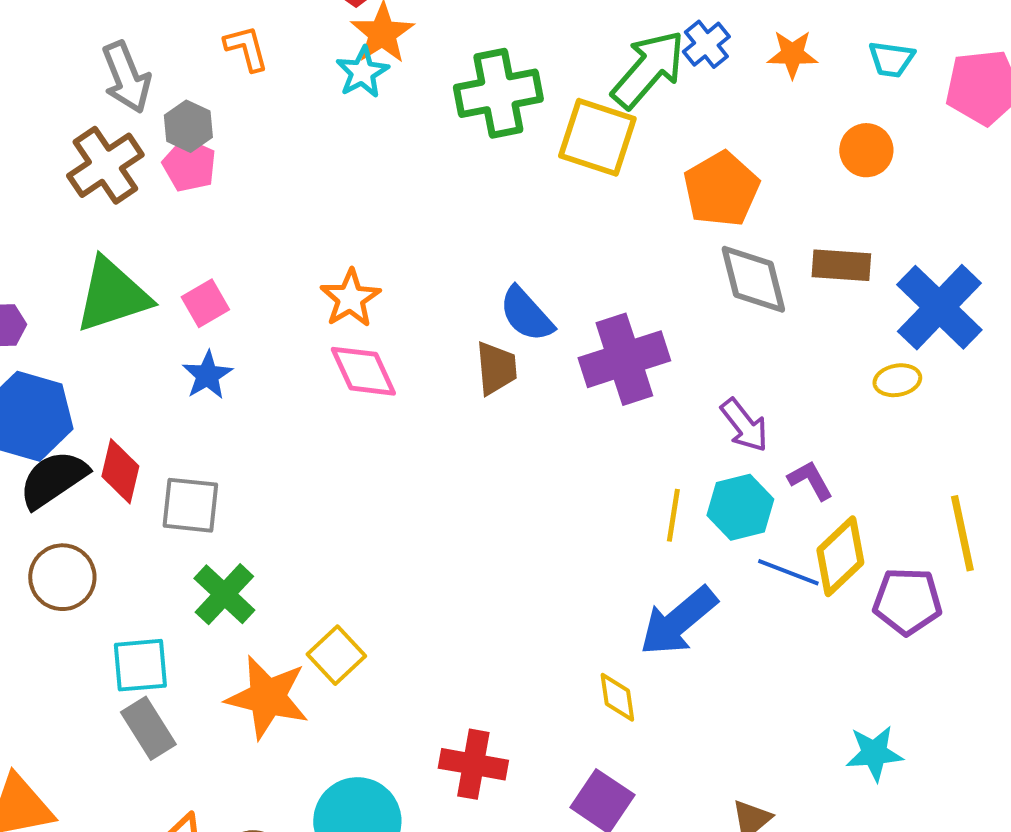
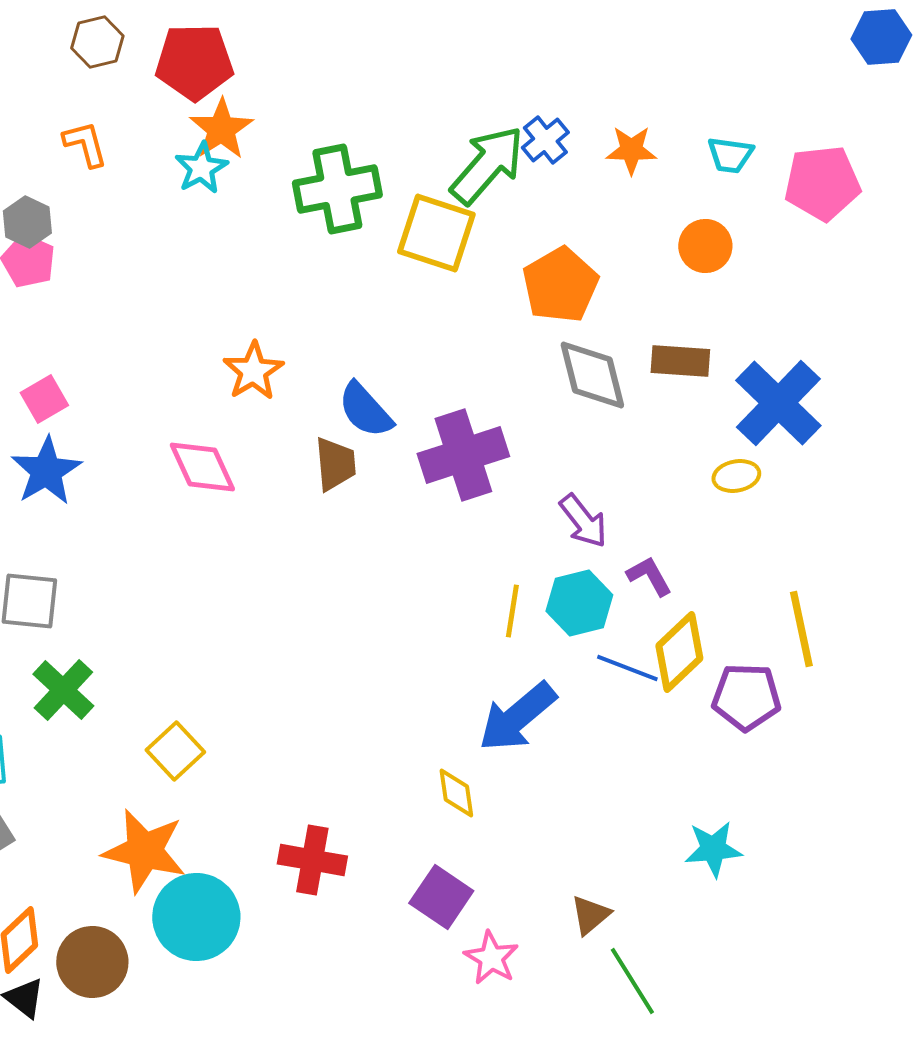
orange star: (350, 298) -> (253, 371), moved
blue star: (207, 375) -> (46, 471), size x1.4
orange star: (267, 697) -> (144, 851), moved

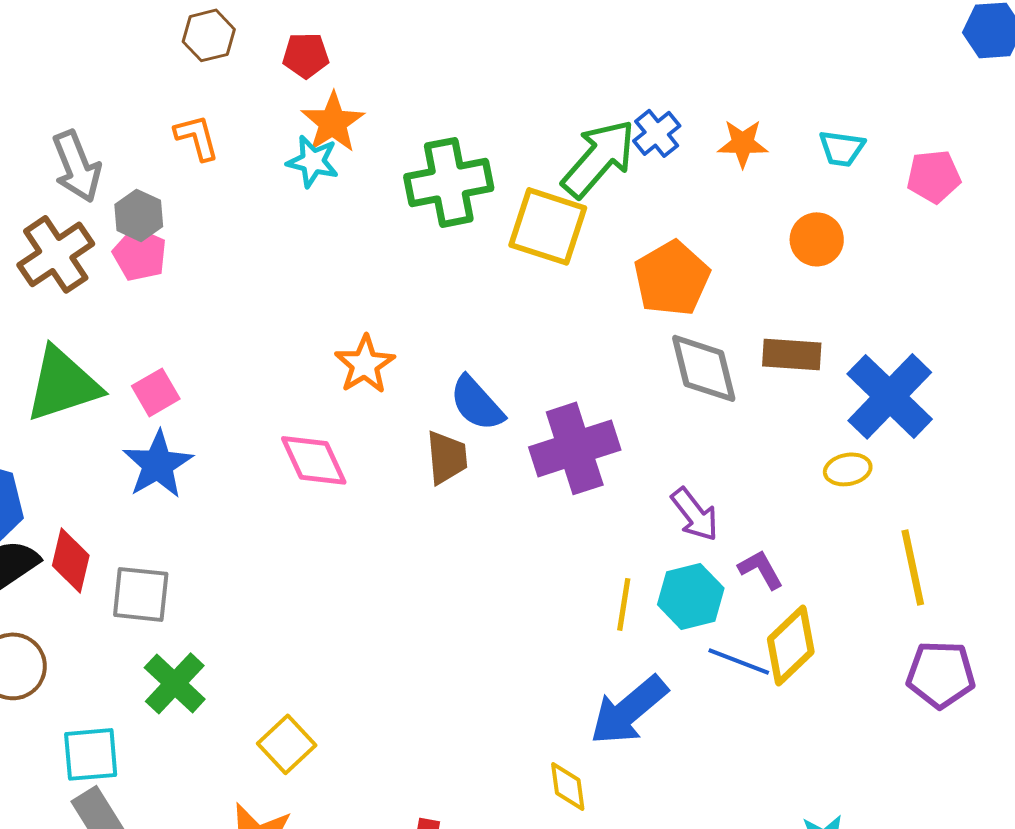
red pentagon: (194, 62) -> (306, 55), size x0.6
cyan star: (201, 168) -> (313, 161), turned -30
pink pentagon: (822, 183) -> (934, 176), size x0.7
yellow line: (801, 629) -> (913, 567), moved
purple pentagon: (746, 697) -> (941, 674), moved

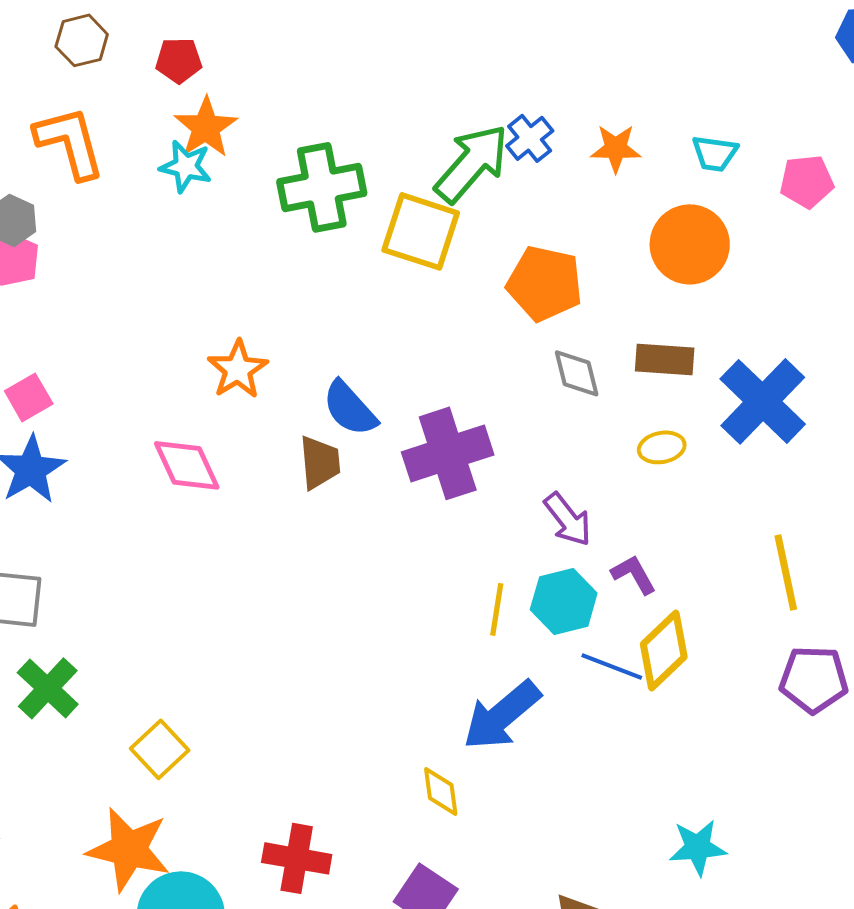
orange L-shape: (197, 137) -> (70, 142), size x1.6
orange circle: (817, 239) -> (690, 244), size x1.5
orange pentagon: (672, 278) -> (545, 283), turned -30
gray diamond: (704, 368) -> (577, 373), size x0.7
yellow ellipse: (848, 469) -> (662, 447), moved

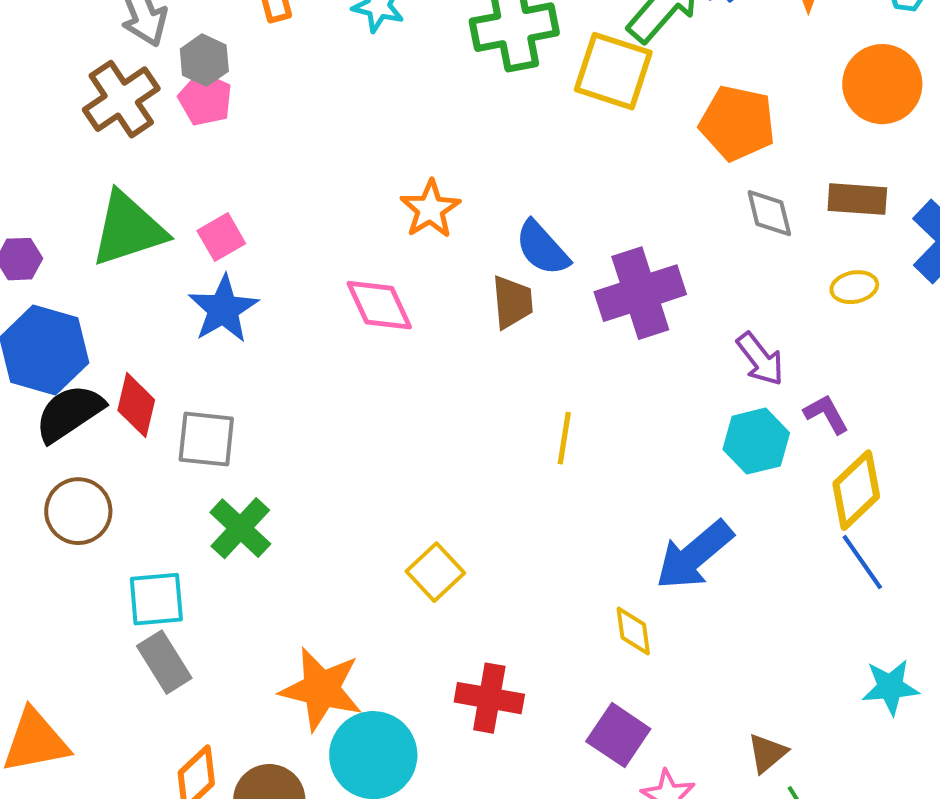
yellow line: (497, 609) -> (564, 438), moved
blue line: (612, 666) -> (862, 562), moved, turned 34
yellow square: (160, 749) -> (435, 572), moved

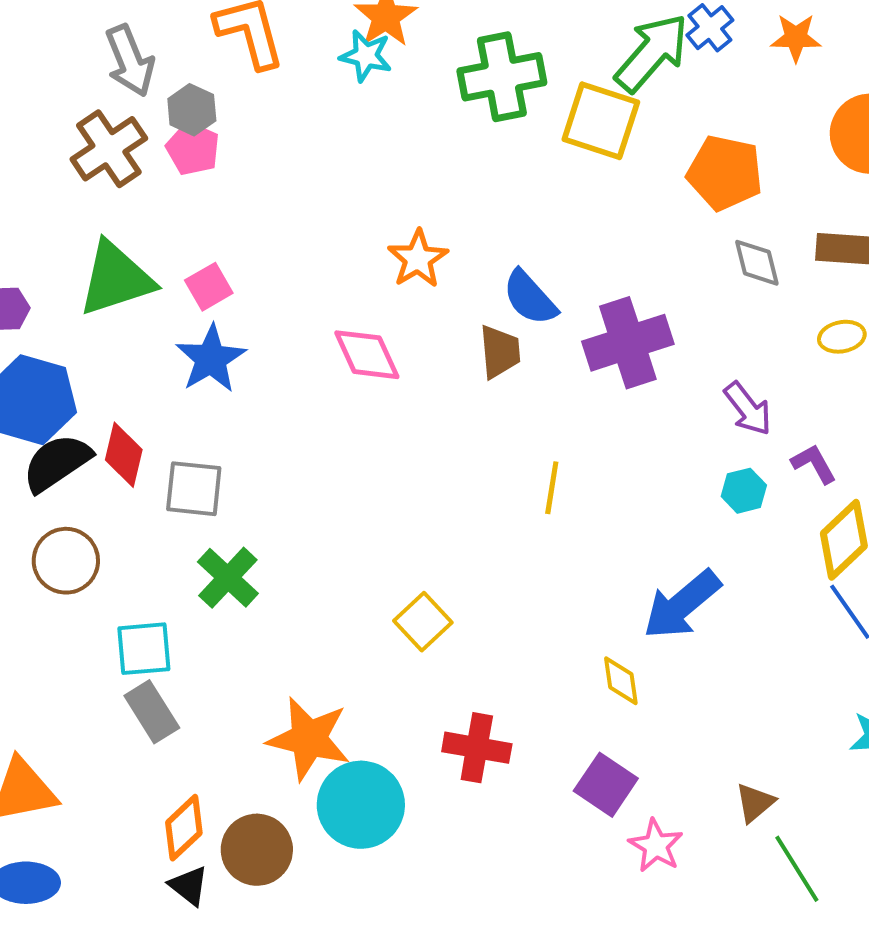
cyan hexagon: (756, 441) -> (744, 491), size x0.7

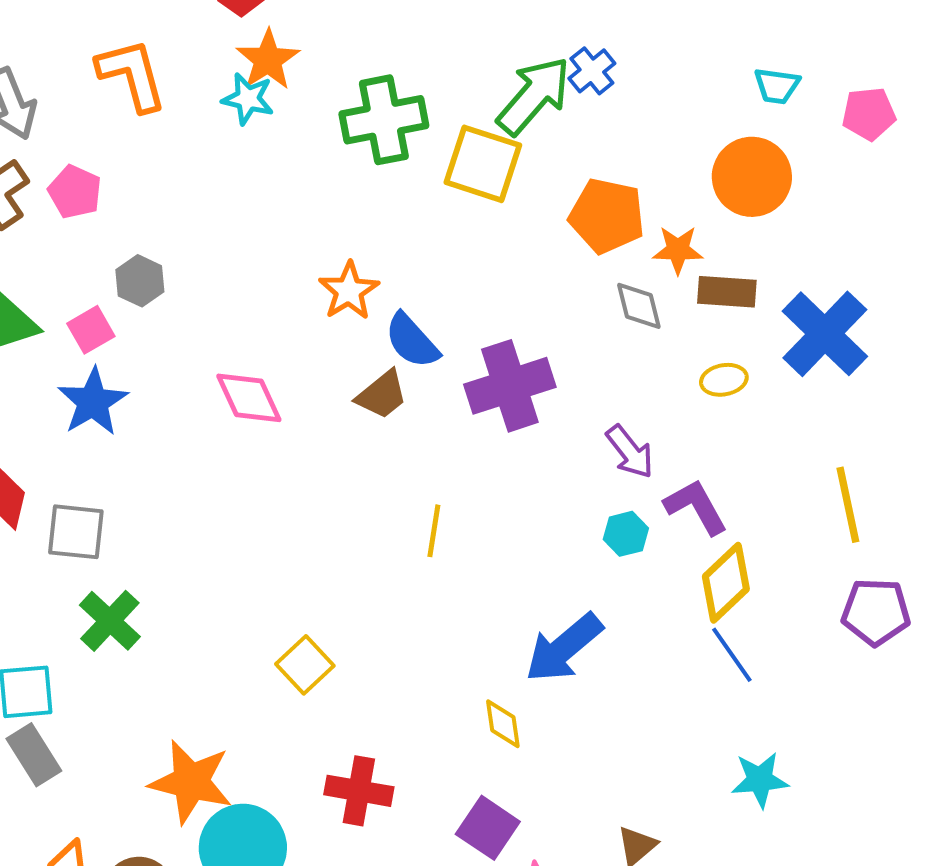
orange star: (796, 38) -> (678, 250), moved
gray hexagon: (192, 110) -> (140, 281), moved
orange star: (418, 259) -> (349, 291), moved
brown trapezoid: (500, 352) -> (382, 395), turned 56
purple L-shape: (814, 464) -> (696, 507), size x1.4

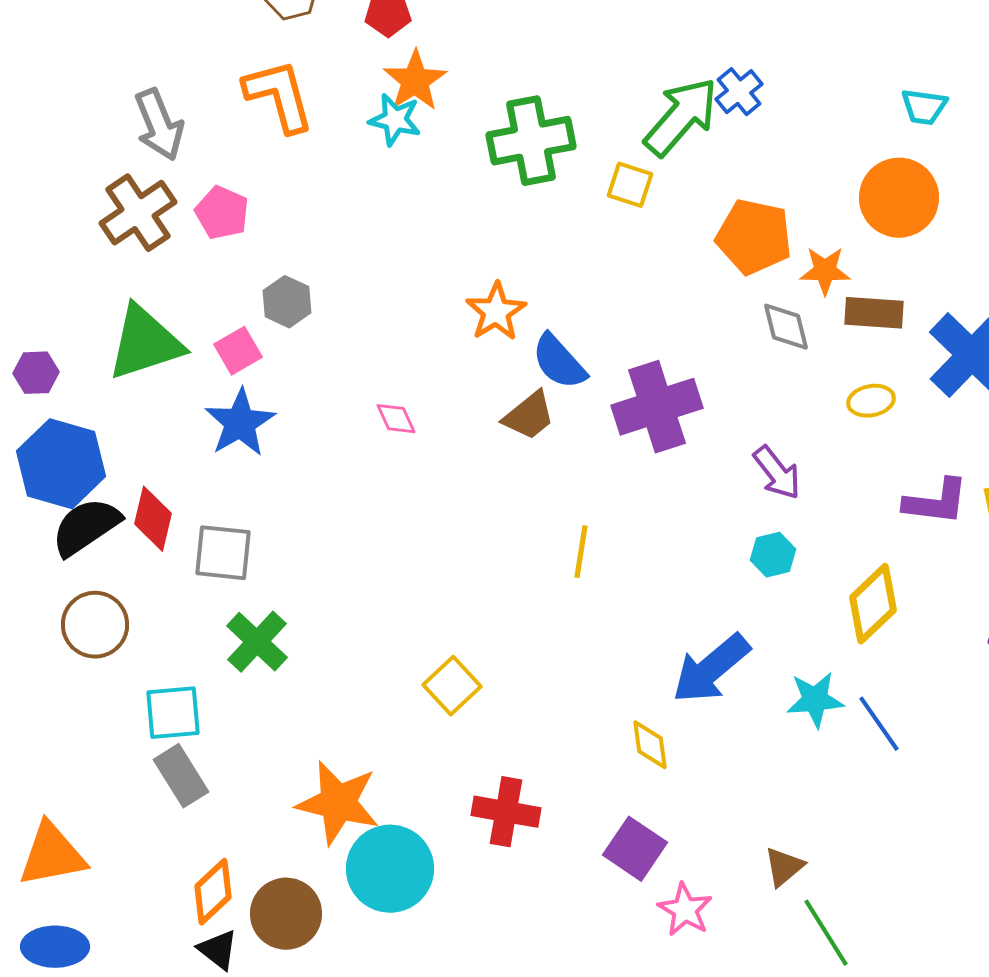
yellow square: (483, 164) -> (630, 185), size x0.6
pink diamond: (249, 398) -> (396, 419), size x0.6
purple L-shape: (696, 507) -> (936, 502), moved, turned 126
blue line: (732, 655) -> (879, 724), moved
cyan star: (760, 780) -> (815, 700), moved

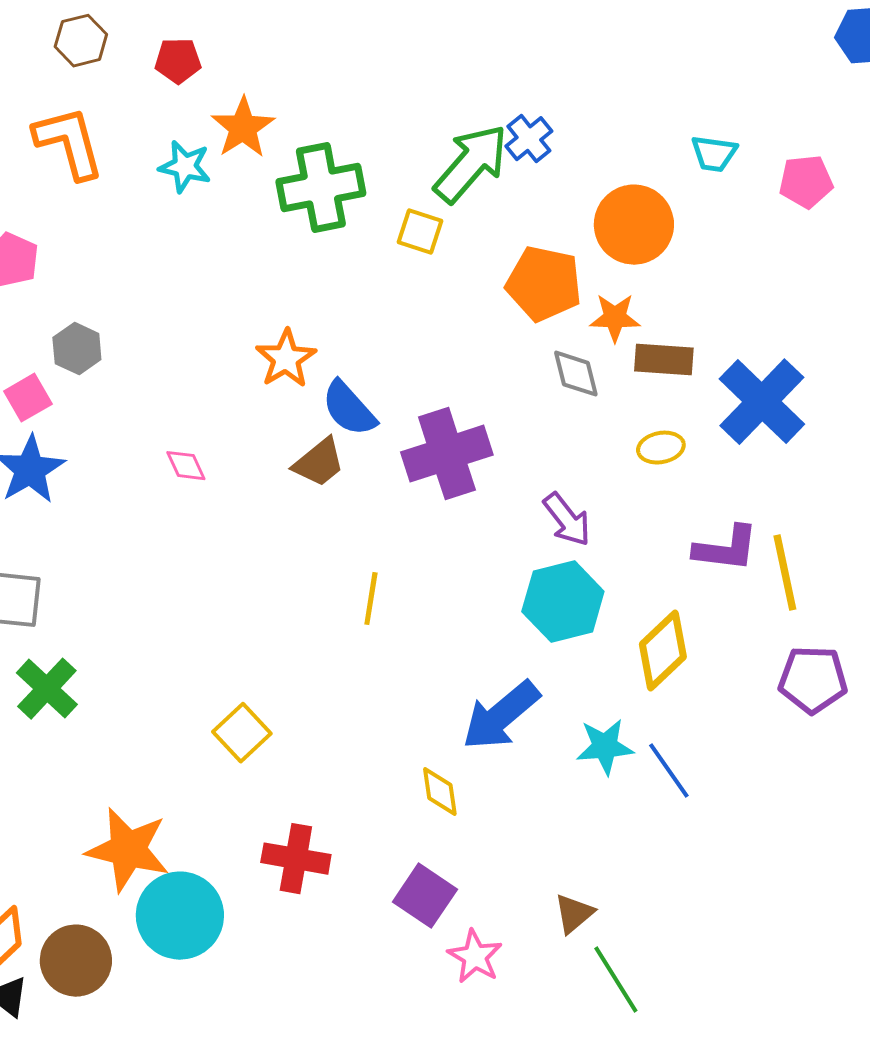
orange star: (415, 81) -> (243, 128), moved
orange circle: (899, 198) -> (634, 225), moved
cyan hexagon: (773, 555) -> (563, 602), size x1.8

